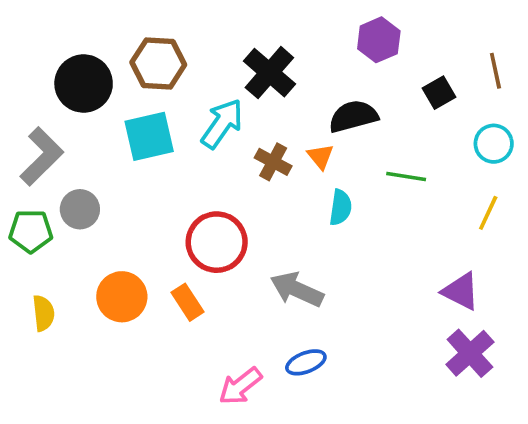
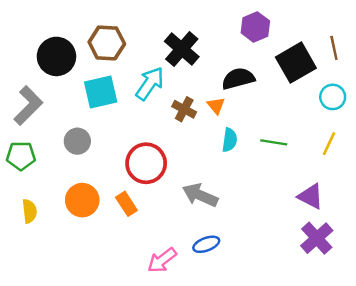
black square: (439, 93) -> (296, 63), size x1.8
green line: (406, 176) -> (274, 142), moved
gray circle: (80, 209) -> (77, 141), moved

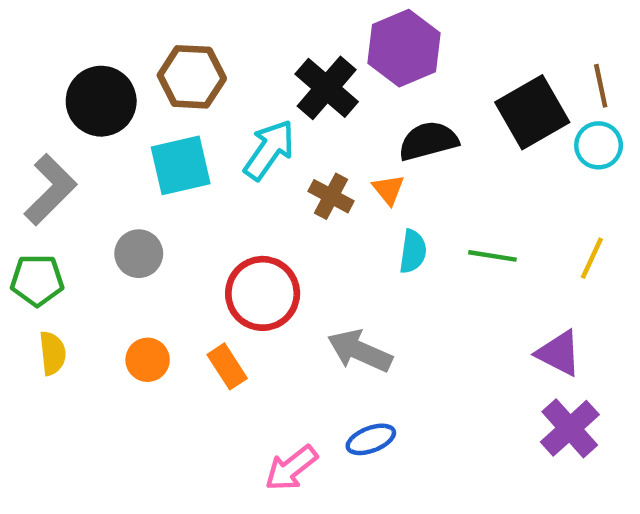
purple hexagon: (255, 27) -> (404, 48), moved, size x1.4
cyan circle: (333, 97) -> (599, 145), moved
orange circle: (82, 200) -> (148, 360), size x0.7
yellow semicircle: (29, 211) -> (53, 353), moved

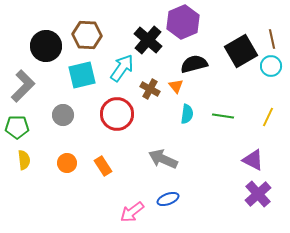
red circle: (263, 293) -> (117, 114), moved

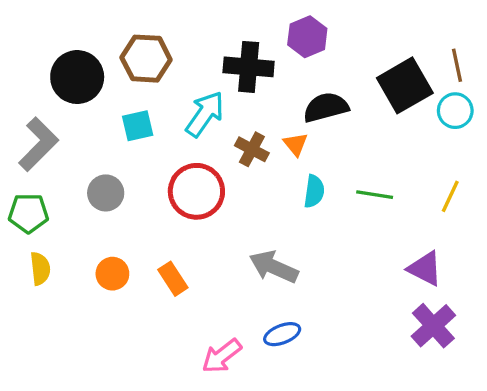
purple hexagon: (183, 22) -> (307, 37), size x0.7
black cross: (148, 40) -> (249, 67), turned -36
cyan square: (82, 75) -> (138, 126), size x0.7

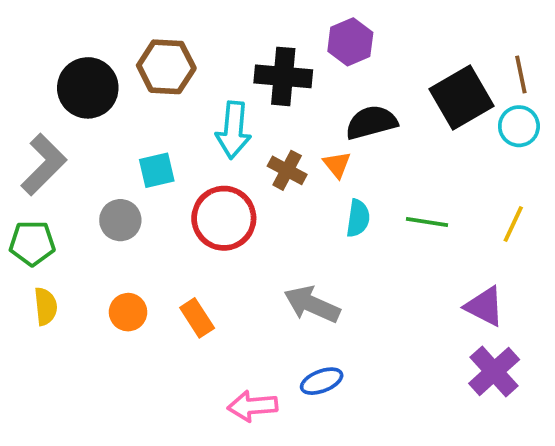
cyan arrow: (205, 114) -> (233, 130), turned 150
cyan square: (138, 126) -> (157, 170), moved
pink arrow: (222, 356) -> (253, 406), turned 33

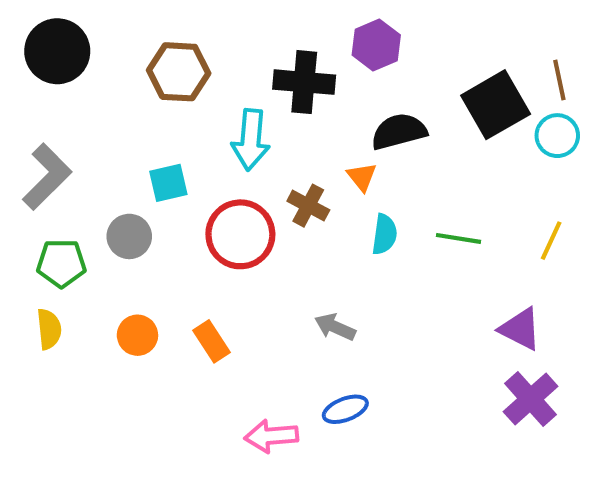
black circle: (88, 88) -> (57, 51), moved
brown cross: (287, 170) -> (308, 206), moved
green pentagon: (32, 243) -> (61, 263), moved
gray arrow: (312, 304) -> (335, 327), size x0.7

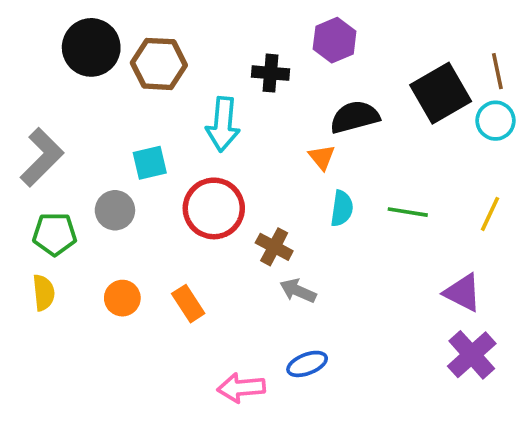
black circle: (57, 51) -> (91, 47), moved
black cross: (304, 82) -> (270, 73), size x0.7
brown cross: (308, 206) -> (274, 247), moved

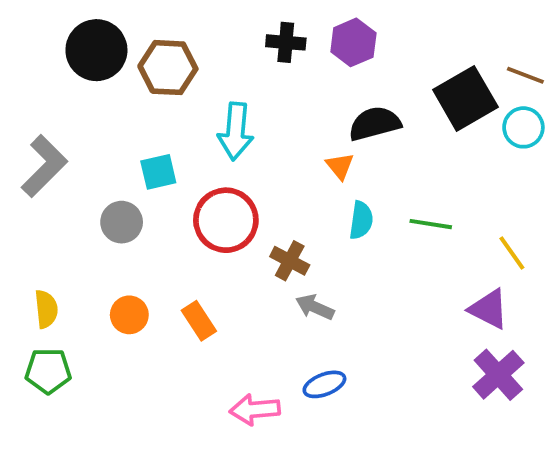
brown line: (497, 71) -> (525, 75), turned -57
black cross: (270, 73) -> (286, 42), moved
yellow line: (490, 214) -> (512, 253), moved, turned -60
green pentagon: (55, 234) -> (48, 371), moved

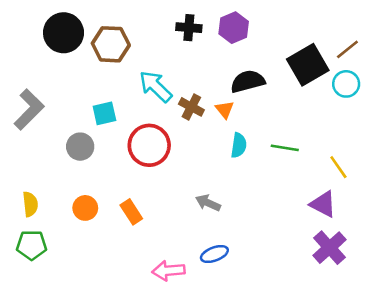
brown line: (525, 75) -> (347, 49), turned -60
cyan arrow: (236, 131) -> (156, 86), turned 129
brown cross: (290, 261) -> (191, 107), moved

